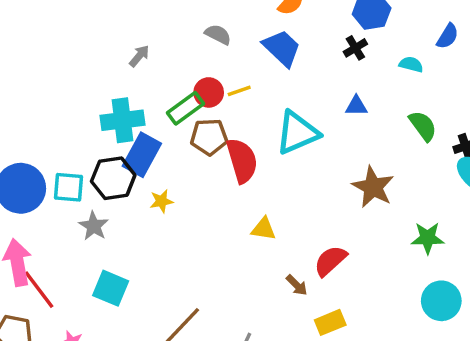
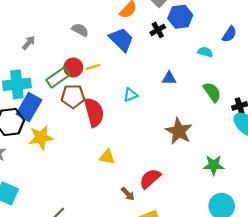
black cross: (355, 48) -> (158, 30), moved
cyan triangle: (297, 133) -> (130, 95), size x0.5
yellow star: (161, 201) -> (41, 137), size x1.6

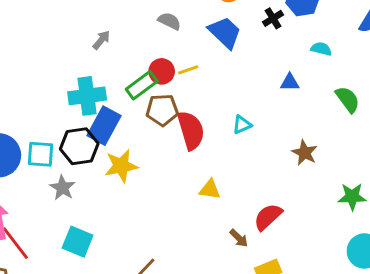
cyan semicircle: (205, 52) -> (321, 49), moved
cyan triangle: (130, 95) -> (242, 125), moved
brown star: (179, 131) -> (305, 153), size x0.7

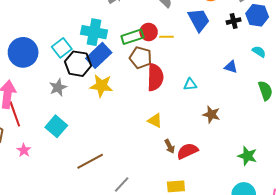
brown star: (305, 153) -> (211, 114), moved, turned -30
cyan square: (40, 154) -> (62, 48), moved, turned 30
brown arrow: (239, 238) -> (170, 146), moved

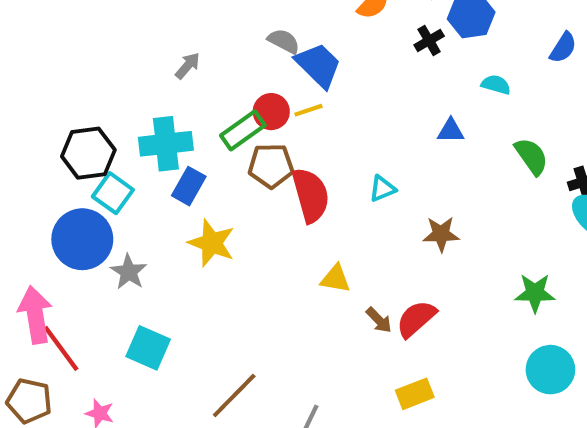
blue trapezoid: (199, 20) -> (318, 65), moved
blue circle: (23, 52) -> (82, 239), moved
blue rectangle: (99, 55) -> (189, 186), size x0.7
black hexagon: (78, 64) -> (88, 153), moved
yellow star: (101, 86) -> (212, 243), turned 30

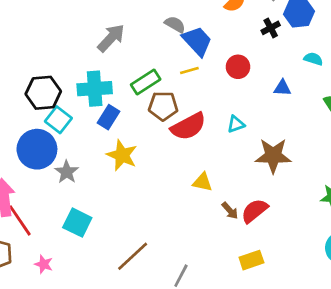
gray arrow: (188, 66) -> (111, 38), size x1.6
red circle: (271, 112) -> (238, 67), moved
red semicircle: (311, 195) -> (188, 126), turned 75
brown star: (441, 234) -> (273, 156), size x1.5

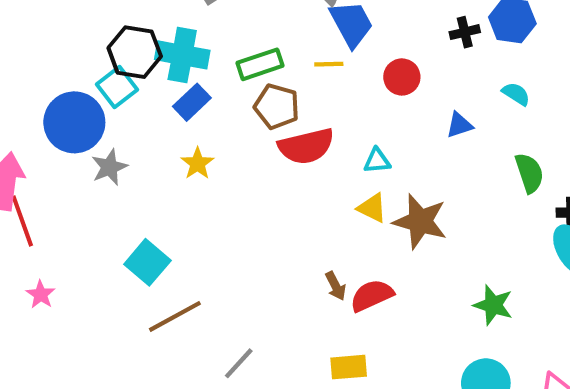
blue triangle: (282, 88) -> (459, 125), turned -36
black hexagon: (43, 93) -> (135, 52), moved
yellow star: (122, 155) -> (197, 163), size x0.7
yellow triangle: (202, 182) -> (372, 208), moved
cyan square: (77, 223) -> (147, 262), moved

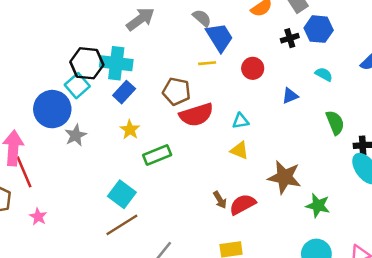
green rectangle: (260, 64) -> (157, 155), moved
brown star: (420, 221) -> (284, 177), moved
cyan square: (147, 262) -> (122, 194), moved

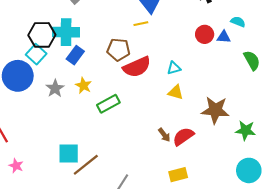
red circle: (253, 68) -> (205, 34), moved
blue triangle: (290, 96) -> (224, 37), moved, turned 32
gray star: (76, 135) -> (55, 88), moved
cyan square: (122, 194) -> (69, 154), moved, turned -30

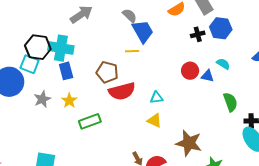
cyan square: (36, 54) -> (30, 64), turned -30
blue rectangle: (75, 55) -> (66, 71), turned -60

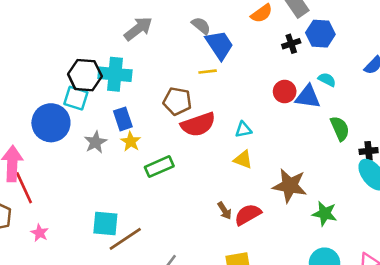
blue rectangle: (66, 71) -> (123, 119), moved
blue triangle: (208, 76) -> (308, 97), size x1.5

